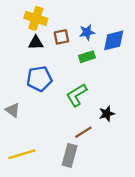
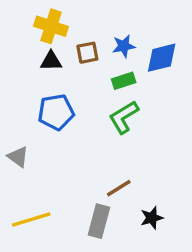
green L-shape: (77, 95) -> (124, 117), moved
black star: (107, 114) -> (152, 218), moved

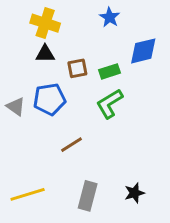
blue star: (124, 46) -> (110, 17), moved, turned -30
brown square: (87, 53) -> (77, 68), moved
gray triangle: (18, 157) -> (16, 107), moved
brown line: (119, 188) -> (71, 145), moved

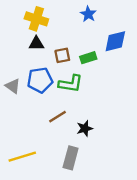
green L-shape: (110, 104) -> (71, 84), moved, turned -140
black star: (134, 193) -> (85, 128), moved

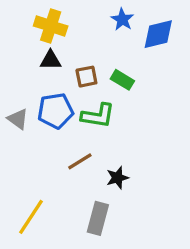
blue diamond: (115, 41) -> (158, 34), moved
green rectangle: (88, 58) -> (122, 80), turned 49
yellow line: (22, 157) -> (31, 217), turned -40

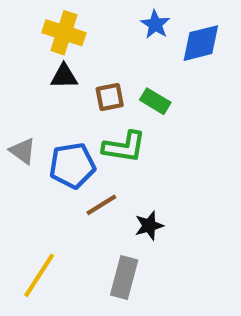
blue pentagon: (55, 111) -> (72, 165), moved

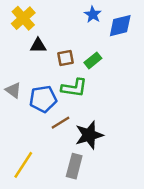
yellow cross: (64, 33) -> (23, 18), moved, turned 30
green rectangle: (155, 101) -> (93, 60), turned -70
black star: (149, 226) -> (89, 135), size x1.6

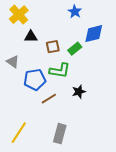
blue diamond: (120, 26) -> (94, 34), moved
gray triangle: (13, 90) -> (13, 62), moved
black star: (89, 135) -> (79, 92), moved, size x0.6

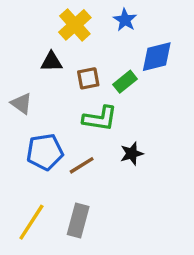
yellow cross: (19, 15) -> (75, 25), moved
blue pentagon: (35, 80) -> (45, 152), moved
gray rectangle: (60, 134) -> (78, 220), moved

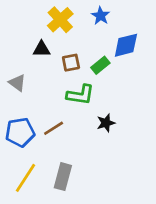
blue pentagon: (45, 152) -> (20, 132), moved
brown line: (82, 165) -> (54, 128), moved

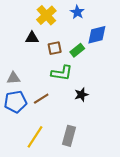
gray triangle: (17, 83) -> (13, 78), moved, turned -40
gray rectangle: (63, 177) -> (69, 136), moved
yellow line: (25, 178) -> (35, 137), moved

